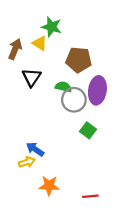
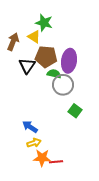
brown pentagon: (79, 60) -> (46, 57), moved
purple ellipse: (97, 90) -> (69, 61), moved
yellow arrow: (27, 162) -> (34, 143), moved
red line: (90, 196) -> (56, 162), moved

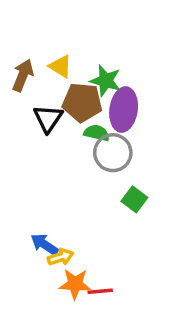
green star: (44, 23) -> (106, 81), moved
blue arrow: (30, 127) -> (44, 244), moved

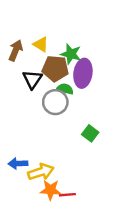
gray circle: (113, 153) -> (55, 102), moved
blue arrow: (44, 244) -> (18, 163), moved, turned -36
yellow arrow: (61, 257) -> (41, 172), size x1.5

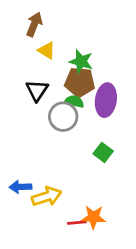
brown arrow: (16, 50) -> (34, 24), moved
brown pentagon: (55, 68) -> (80, 82), moved
purple ellipse: (83, 73) -> (106, 100), moved
orange star: (50, 190) -> (93, 217), moved

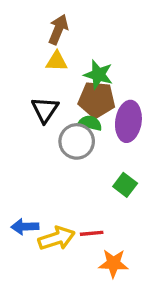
brown arrow: (34, 24) -> (58, 29), moved
yellow triangle: (47, 50) -> (57, 61), turned -30
red line: (77, 223) -> (92, 233), moved

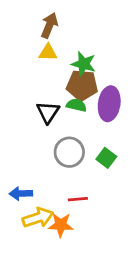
black triangle: (45, 110) -> (48, 112), moved
gray circle: (77, 141) -> (69, 152), moved
yellow arrow: (57, 238) -> (38, 218), moved
orange star: (113, 263) -> (61, 225), moved

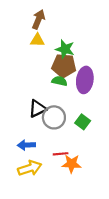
black triangle: (48, 112) -> (37, 109), moved, turned 30
blue arrow: (21, 193) -> (26, 145), moved
orange star: (61, 225) -> (72, 164), moved

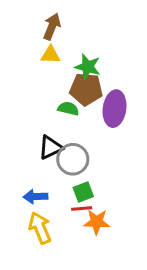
green semicircle: (59, 81) -> (68, 109), moved
green square: (83, 122) -> (83, 192), moved, turned 32
yellow arrow: (30, 168) -> (40, 228), turned -95

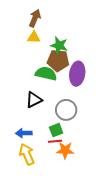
green semicircle: (68, 109) -> (46, 74), size x1.5
gray circle: (73, 159) -> (66, 110), moved

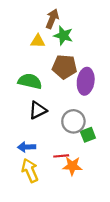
brown arrow: (35, 18) -> (52, 19), moved
green star: (59, 45) -> (63, 36), moved
green semicircle: (46, 74) -> (30, 81), moved
green square: (56, 130) -> (88, 135), moved

